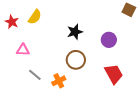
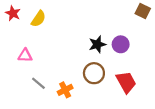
red star: (12, 22) -> (13, 13), moved
black star: (75, 32) -> (97, 44), moved
brown circle: (76, 60) -> (94, 73), moved

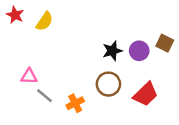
brown square: (143, 11) -> (165, 43), moved
pink triangle: (25, 55) -> (29, 76), moved
red trapezoid: (126, 82) -> (146, 94), turned 75

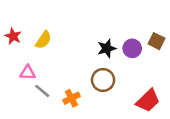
red star: (15, 15) -> (13, 36), moved
yellow semicircle: (44, 21) -> (43, 40), moved
red trapezoid: (146, 94) -> (148, 101), moved

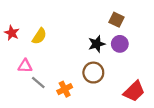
brown square: (157, 41) -> (116, 20), moved

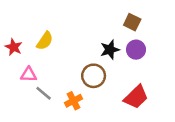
red star: (12, 33) -> (14, 47), moved
brown circle: (93, 73) -> (94, 76), moved
red trapezoid: (134, 91) -> (136, 97), moved

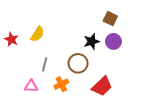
pink triangle: (29, 75) -> (31, 86), moved
gray line: (44, 93) -> (45, 64), moved, turned 64
red trapezoid: (136, 97) -> (102, 86), moved

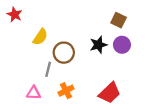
red star: (11, 39) -> (15, 15), moved
brown circle: (78, 63) -> (64, 53), moved

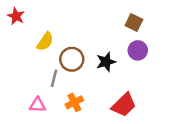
black star: (98, 45) -> (106, 62), moved

